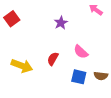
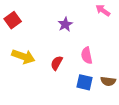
pink semicircle: (81, 52) -> (87, 55), turned 35
yellow arrow: (22, 66) -> (23, 57), moved

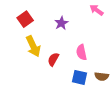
red square: (13, 20) -> (25, 19), moved
yellow arrow: (23, 57) -> (33, 46), moved, turned 45

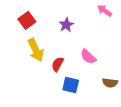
pink semicircle: (81, 52) -> (88, 57), turned -35
blue square: (79, 77) -> (71, 85), moved

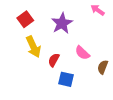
purple star: (66, 25) -> (62, 23), size x1.5
brown semicircle: (110, 83) -> (103, 67), moved, turned 104

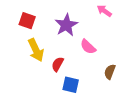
red square: (25, 19) -> (27, 21), turned -35
pink semicircle: (82, 53) -> (88, 47), moved

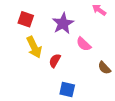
brown semicircle: (110, 72) -> (104, 68), turned -64
blue square: (71, 85) -> (67, 90), moved

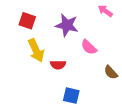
purple star: (63, 23) -> (67, 25), turned -30
red semicircle: (55, 61) -> (58, 65), turned -120

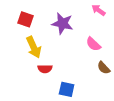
pink semicircle: (89, 47) -> (93, 44), moved
red semicircle: (58, 65) -> (45, 69), moved

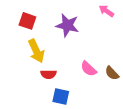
pink semicircle: (93, 44) -> (89, 69), moved
blue square: (67, 89) -> (61, 97), moved

